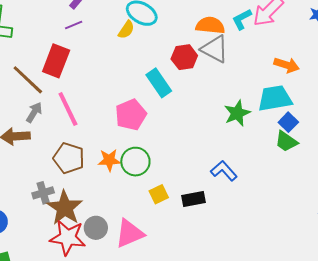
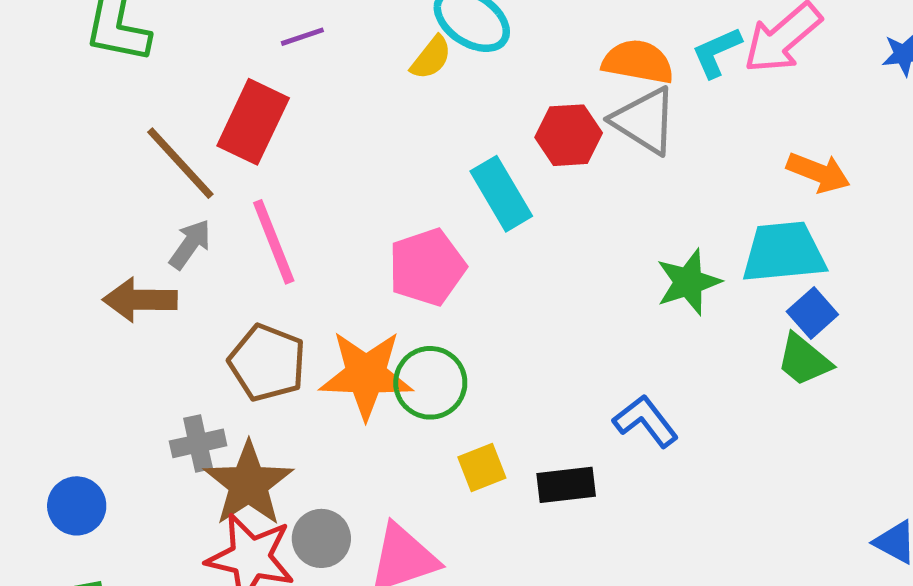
orange star: (109, 160) -> (366, 375), size x1.6

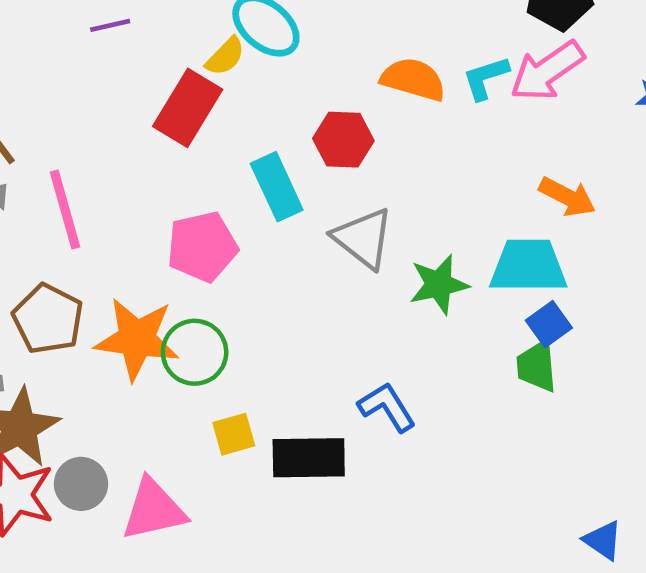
gray triangle: (645, 121) -> (363, 238), moved
red rectangle: (253, 122) -> (188, 108), moved
green trapezoid: (804, 360) -> (537, 366), turned 40
black rectangle: (566, 485) -> (309, 458), size x1.4

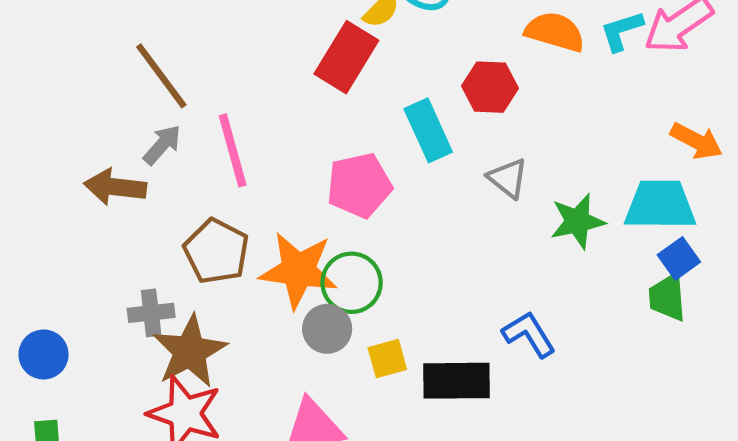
gray triangle: (363, 238) -> (508, 178), size x0.7
gray circle: (81, 484) -> (327, 329), moved

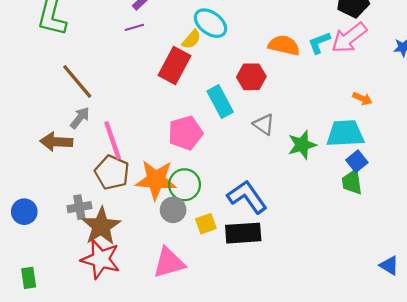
orange arrow: (696, 141) -> (362, 99), size x0.7
pink line: (233, 150) -> (113, 140), moved
blue L-shape: (529, 334) -> (247, 197), moved, size x1.4
blue circle: (44, 354) -> (24, 212), moved

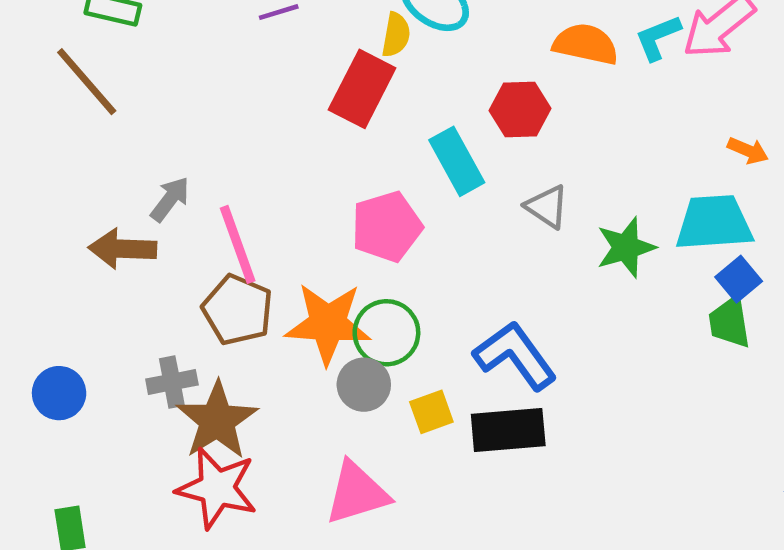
yellow semicircle: (191, 39) -> (396, 35), turned -30
brown line: (77, 81) -> (87, 82), moved

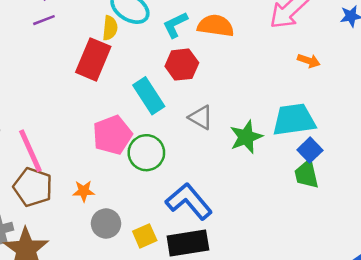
cyan L-shape: (658, 37) -> (175, 25), moved
orange arrow: (748, 151) -> (309, 61), moved
orange star: (328, 324) -> (84, 191), size x0.5
green circle: (386, 333) -> (146, 153), moved

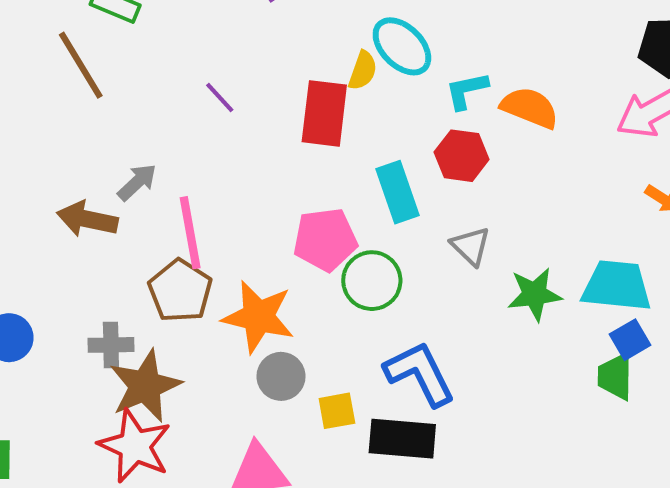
purple line: (44, 20) -> (220, 97), moved, turned 55
red rectangle: (93, 59) -> (324, 113), turned -30
orange star: (84, 191) -> (258, 317), size x2.0

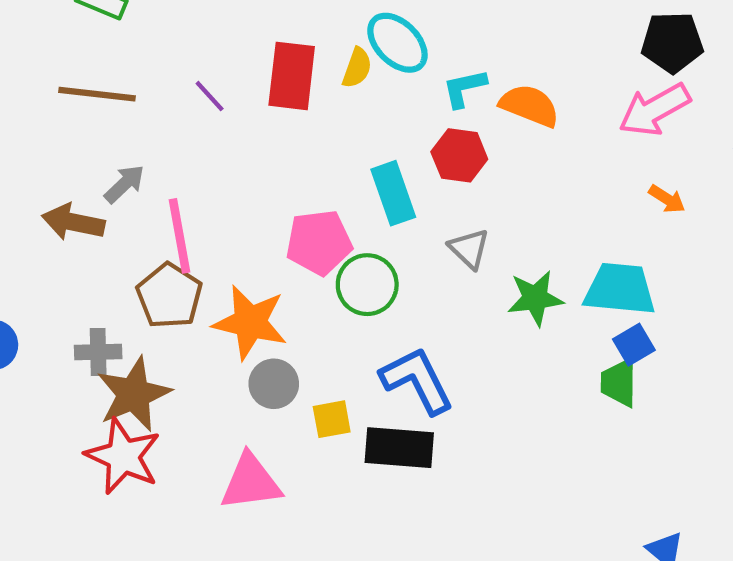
brown line: (81, 65) -> (97, 94), moved, turned -52
red rectangle: (324, 113) -> (292, 76), moved

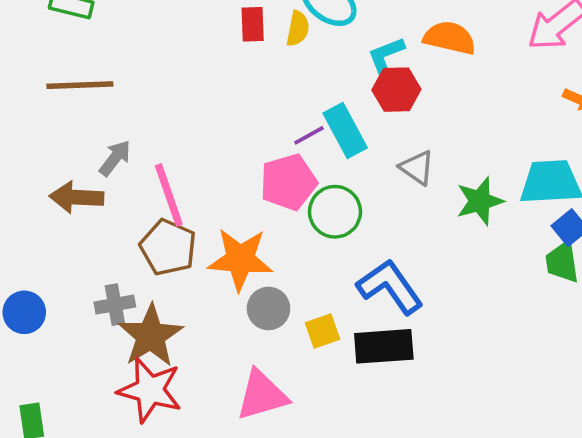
red rectangle: (292, 76) -> (253, 24), moved, size x0.6
cyan L-shape: (464, 88) -> (386, 55), moved
purple line: (210, 96) -> (309, 135), moved, turned -68

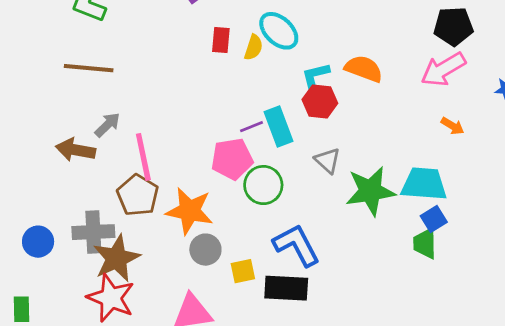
green star: (480, 201) -> (370, 191), size x1.4
gray cross: (115, 305) -> (93, 232), size x1.4
blue circle: (24, 312) -> (38, 242), moved

